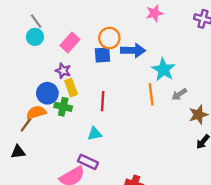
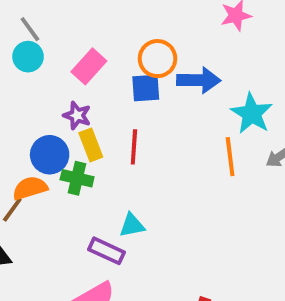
red line: (103, 101) -> (134, 147), moved
purple rectangle: (88, 162) -> (106, 251), moved

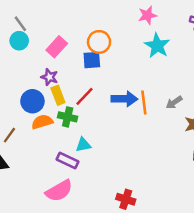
blue arrow: (199, 80) -> (124, 99), moved
cyan star: (252, 114) -> (157, 46), moved
red line: (134, 147) -> (85, 96), turned 40
green cross: (77, 178) -> (68, 117), moved
orange semicircle: (30, 188) -> (42, 122), moved

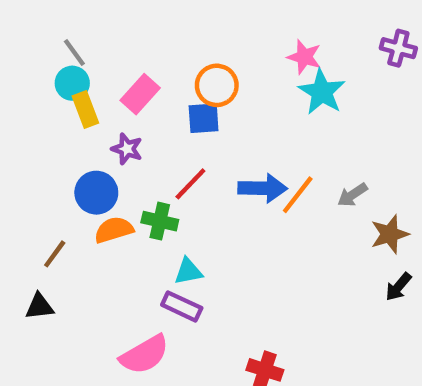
pink star: (147, 15) -> (304, 57), moved, turned 30
yellow rectangle: (58, 95) -> (85, 109), moved
orange line: (144, 102) -> (298, 195), turned 45
purple rectangle: (68, 161) -> (182, 306), moved

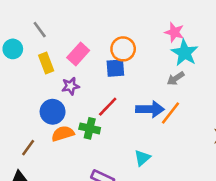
cyan circle: (72, 83) -> (13, 49), moved
purple star: (127, 149) -> (70, 86), turned -30
gray arrow: (352, 195) -> (176, 78), moved
cyan triangle: (188, 271) -> (142, 158), moved, turned -30

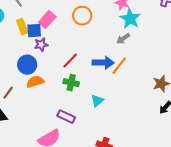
blue square: (115, 68) -> (34, 31), moved
green cross: (90, 128) -> (71, 83), moved

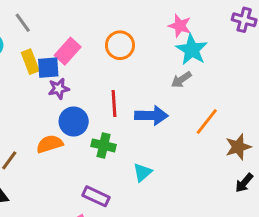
red line: (70, 61) -> (114, 104), moved, turned -48
blue circle: (27, 65) -> (74, 121), moved
orange line: (119, 66) -> (207, 121), moved

